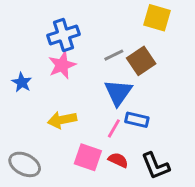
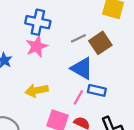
blue cross: (63, 35) -> (38, 22), turned 30
blue triangle: (118, 92) -> (82, 68), turned -35

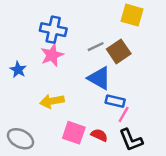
pink line: (78, 97) -> (124, 114), moved

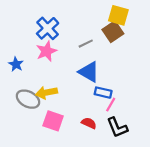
blue cross: (53, 30) -> (48, 28), turned 35
brown square: (119, 51) -> (113, 32), moved
pink square: (74, 133) -> (53, 121), moved
gray ellipse: (20, 139) -> (28, 99), moved

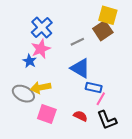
blue star: (16, 64) -> (30, 61), moved

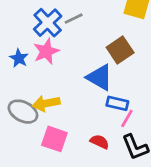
brown square: (103, 31) -> (120, 50), moved
gray line: (77, 42) -> (74, 19), moved
blue star: (30, 61) -> (19, 58), moved

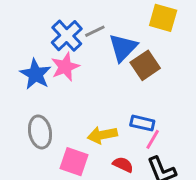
blue star: (19, 58) -> (36, 74), size x1.5
blue triangle: (100, 77) -> (123, 47), moved, turned 44
yellow arrow: (46, 103) -> (102, 135), moved
gray ellipse: (23, 112) -> (40, 132), turned 52

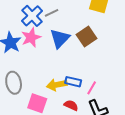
blue triangle: (123, 47) -> (60, 39), moved
blue rectangle: (142, 123) -> (73, 82), moved

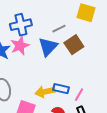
gray line: (52, 13) -> (59, 29), moved
blue cross: (32, 16) -> (21, 25), turned 30

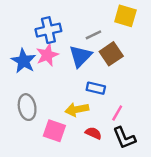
blue rectangle: (61, 89) -> (96, 88), moved

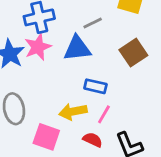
brown square: (111, 54) -> (133, 53), moved
blue triangle: (80, 56) -> (77, 48), turned 40
pink line: (117, 113) -> (104, 114), moved

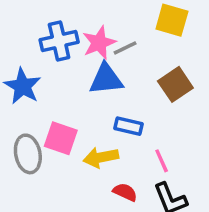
pink star: (38, 47) -> (99, 43), moved
pink line: (104, 114) -> (162, 161), moved, turned -54
pink square: (46, 137) -> (61, 138), moved

